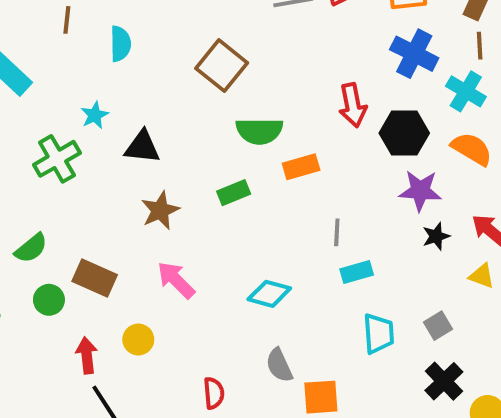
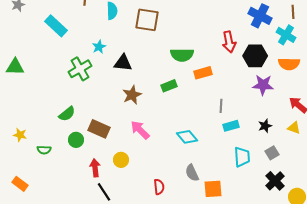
brown square: (222, 66) -> (147, 20), moved, turned -30
orange semicircle: (472, 149) -> (289, 64), turned 150
black star: (436, 236) -> (265, 126), moved
cyan diamond: (269, 294) -> (187, 137), turned 35

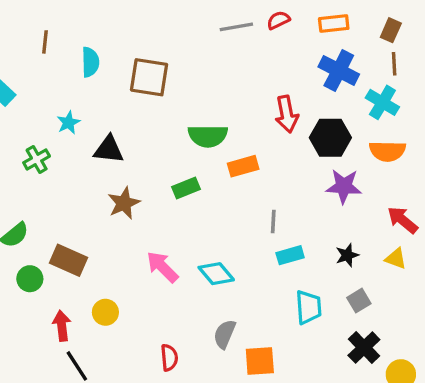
green cross: (80, 69) -> (37, 159), size x0.7
pink arrow: (140, 130) -> (162, 267), moved
gray semicircle: (192, 173) -> (225, 334), turned 48

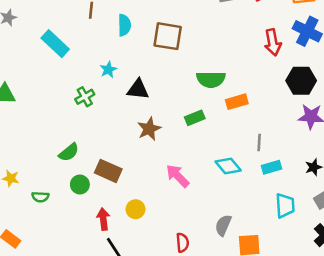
red arrow: (287, 114) -> (273, 42), moved
cyan diamond: (216, 274) -> (228, 166), moved

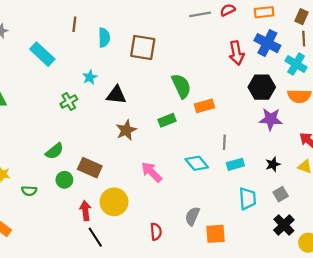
green semicircle: (211, 79) -> (181, 86), turned -115
yellow circle: (135, 209) -> (114, 202), size x1.6

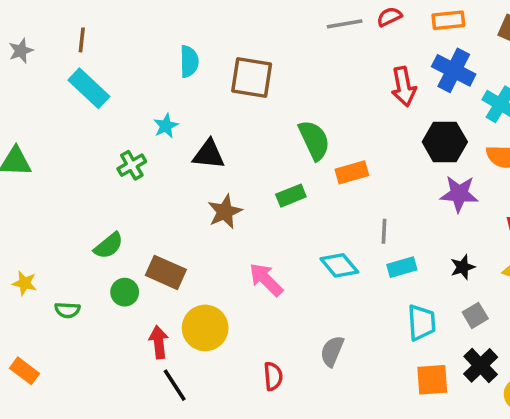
brown line: (74, 24) -> (82, 40), moved
orange square: (216, 234) -> (432, 380), moved

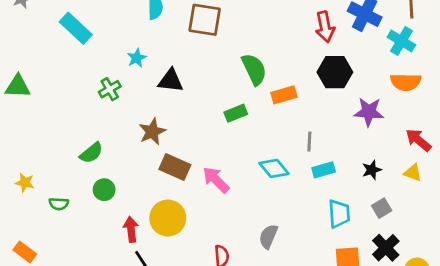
black hexagon: (445, 142) -> (335, 72), moved
brown star: (225, 212) -> (152, 132), moved
brown rectangle: (166, 272) -> (175, 167), moved

